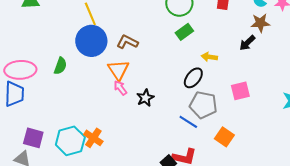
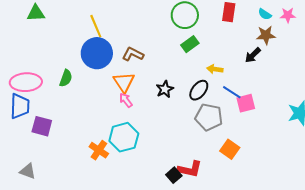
black star: (145, 98) -> (165, 89), moved
blue line: (188, 122) -> (232, 92), moved
purple square: (33, 138) -> (42, 126), moved
cyan hexagon: (70, 141) -> (124, 137), moved

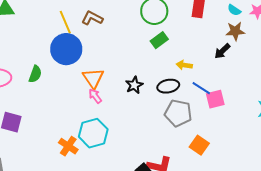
brown L-shape: (133, 54) -> (92, 18), moved
black ellipse: (199, 90) -> (168, 86), turned 40

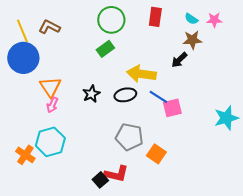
green rectangle: (159, 40) -> (105, 49), moved
yellow arrow: (184, 65) -> (141, 74), size x1.8
pink arrow: (95, 96) -> (52, 105), turned -119
gray pentagon: (178, 113) -> (129, 137), moved

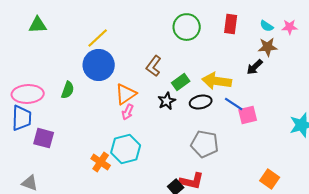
brown L-shape: (49, 27) -> (154, 66), moved, turned -80
yellow line: (22, 31) -> (98, 38), turned 70
green rectangle: (105, 49) -> (181, 82), moved
orange triangle: (50, 87) -> (126, 94), turned 30
orange square: (156, 154) -> (270, 179), moved

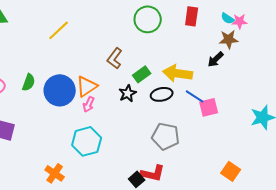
pink star: (290, 27) -> (240, 21), moved
blue circle: (99, 65) -> (60, 90), moved
orange cross: (101, 162) -> (55, 173), moved

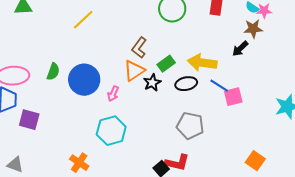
orange triangle: (87, 86) -> (134, 71), moved

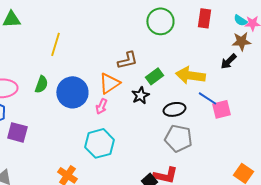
yellow line: (83, 20) -> (55, 44), moved, turned -30
brown L-shape: (139, 48) -> (127, 60), turned -140
orange triangle: (134, 71) -> (109, 83), moved
black ellipse: (186, 84) -> (174, 109), moved

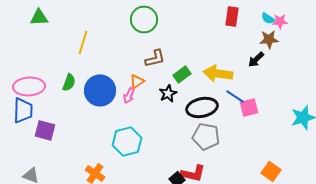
green circle: (160, 21) -> (144, 19), moved
orange triangle: (109, 83) -> (137, 81), size x0.7
pink arrow: (101, 106) -> (129, 95), moved
black ellipse: (174, 109) -> (202, 107), size x1.4

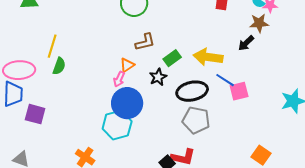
yellow line: (83, 42) -> (52, 46), moved
blue circle: (100, 90) -> (127, 103), moved

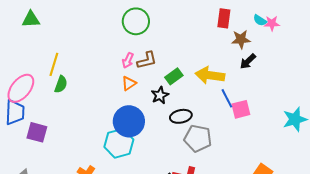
brown star: (259, 23) -> (241, 39), moved
pink ellipse: (19, 70) -> (21, 88), turned -48
pink arrow: (119, 79) -> (128, 60), moved
blue line: (225, 80) -> (227, 98), turned 30
black ellipse: (192, 91) -> (181, 116), moved, size x0.7

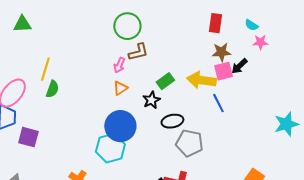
pink star: (272, 23) -> (260, 42), moved
brown star: (241, 39) -> (221, 52), moved
brown L-shape: (147, 60) -> (138, 52), moved
pink square: (241, 109) -> (223, 71), moved

